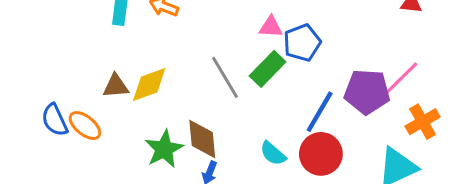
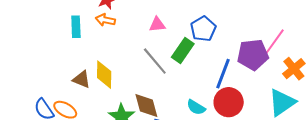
pink triangle: (271, 27) -> (157, 24), moved
yellow diamond: (149, 84) -> (104, 75), turned -60
brown triangle: (116, 86) -> (82, 79), turned 36

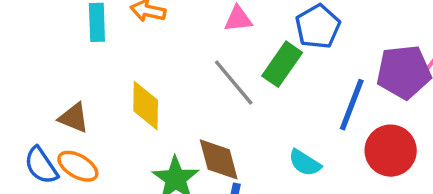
brown triangle: (82, 79) -> (74, 118), moved
red circle: (229, 102) -> (391, 151), moved

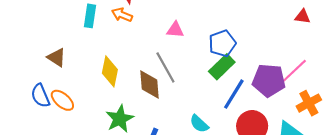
green rectangle: (282, 64) -> (222, 67), moved
brown triangle: (74, 118) -> (57, 57), moved
brown diamond: (219, 159) -> (149, 85), moved

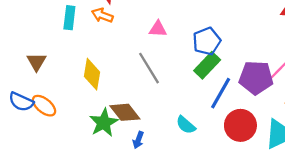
brown triangle: (57, 57) -> (36, 62), turned 30
brown diamond: (149, 85) -> (125, 112), moved, turned -32
blue semicircle: (40, 96) -> (21, 102), turned -40

